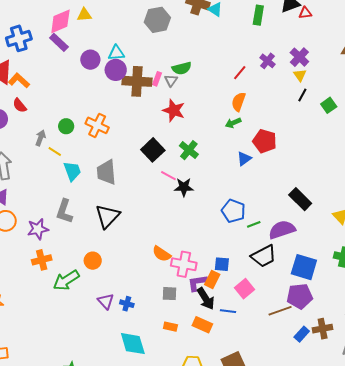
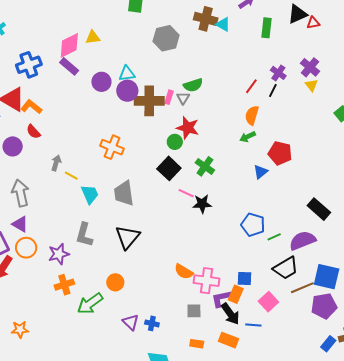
black line: (302, 95) -> (273, 90), moved
green circle: (66, 126) -> (175, 142), moved
brown line: (280, 311) -> (302, 288), moved

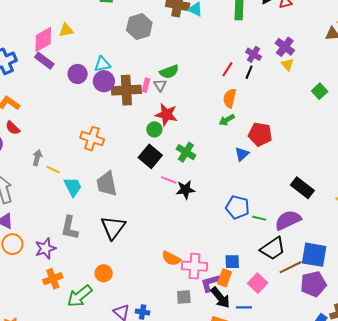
green line: (274, 237) -> (259, 218), turned 40

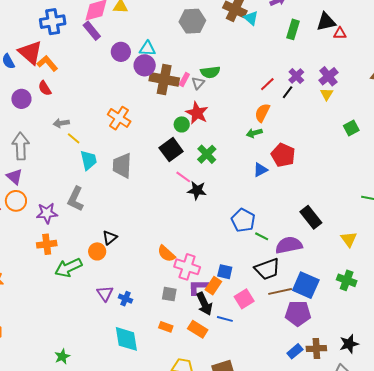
gray arrow: (37, 158) -> (61, 123), turned -126
black triangle: (113, 227) -> (110, 238), moved, size x0.6

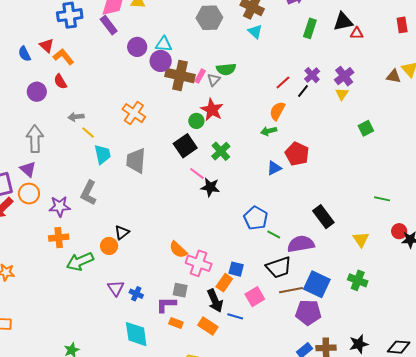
cyan triangle: (251, 18) -> (255, 32), moved
red triangle: (30, 53) -> (47, 46), size x0.6
purple L-shape: (198, 287) -> (166, 305), moved

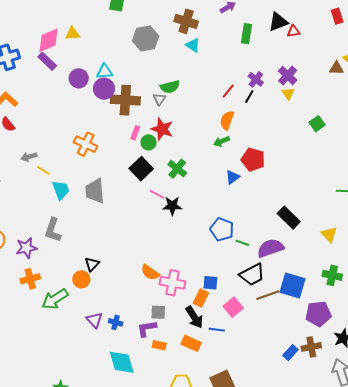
pink rectangle: (200, 76) -> (135, 133), moved
purple pentagon: (308, 312) -> (318, 314), moved

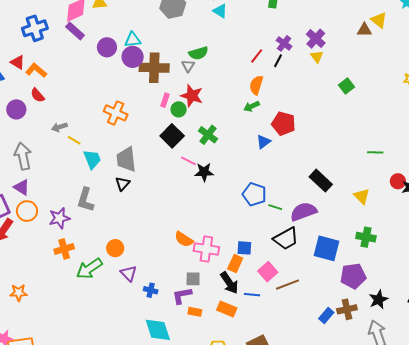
black triangle: (92, 264) -> (123, 184), moved
brown line: (268, 295) -> (287, 285), moved
purple triangle: (94, 320) -> (129, 273), moved

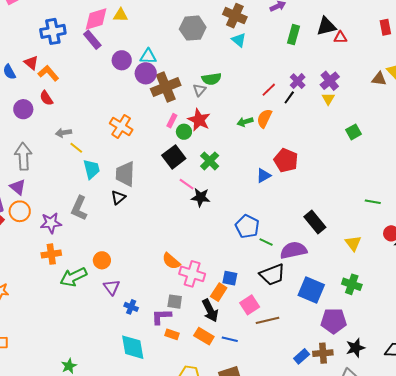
brown cross: (154, 68) -> (166, 87), turned -32
green arrow: (251, 106) -> (245, 122), moved
blue line: (252, 295) -> (230, 339), moved

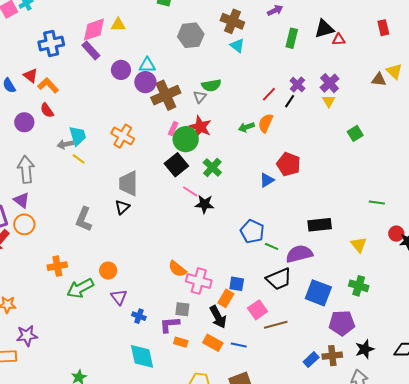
green circle: (184, 132) -> (186, 139), size x1.6
cyan trapezoid: (92, 169) -> (78, 136), moved
black rectangle: (315, 222) -> (320, 225), turned -55
purple star: (51, 223) -> (27, 336), moved

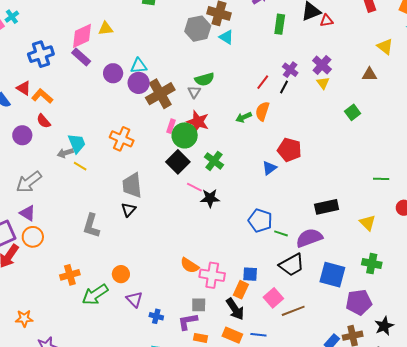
gray hexagon: (191, 35) -> (198, 29), moved
brown triangle: (379, 80) -> (370, 74), moved
gray arrow: (26, 169) -> (29, 182), turned -116

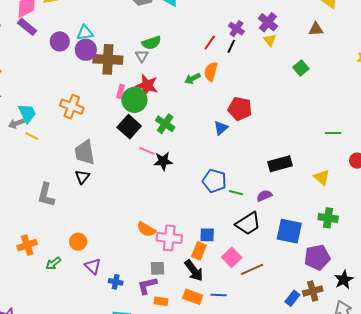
brown cross: (160, 94) -> (108, 59), turned 36
purple semicircle: (309, 238) -> (264, 196), size x0.6
green arrow: (95, 295) -> (53, 263), size x0.6

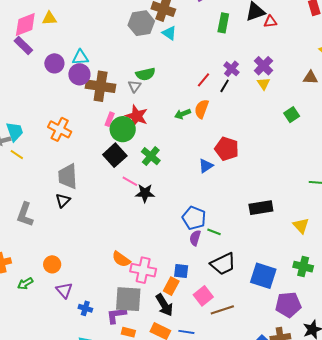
purple semicircle: (264, 196) -> (195, 238), moved, turned -56
gray square: (157, 268) -> (128, 299), size x1.8

